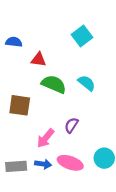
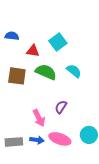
cyan square: (82, 36) -> (58, 42), moved
brown square: (20, 105) -> (17, 76), moved
pink arrow: (46, 138) -> (39, 118), turned -66

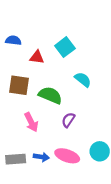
green semicircle: (46, 72) -> (50, 95), moved
pink arrow: (39, 118) -> (31, 122), moved

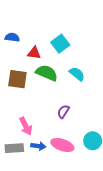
green semicircle: (50, 95) -> (47, 73), moved
pink arrow: (31, 122) -> (26, 126), moved

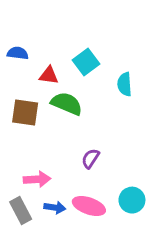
cyan semicircle: (77, 74) -> (125, 84), moved, turned -133
pink arrow: (26, 126) -> (37, 179), turned -66
gray rectangle: (14, 148) -> (21, 210), turned 66

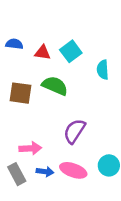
red triangle: (49, 75) -> (43, 53), moved
purple semicircle: (90, 158) -> (74, 131), size x1.5

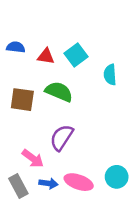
purple semicircle: (74, 131) -> (62, 138), moved
pink arrow: (30, 148) -> (33, 158), turned 40

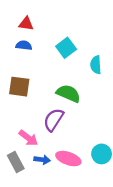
blue semicircle: (16, 47) -> (24, 45), moved
red triangle: (46, 56) -> (26, 24), moved
green semicircle: (59, 92) -> (68, 93), moved

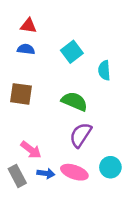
purple semicircle: (54, 120) -> (81, 135), moved

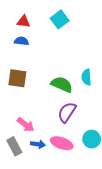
cyan square: (72, 52) -> (60, 19), moved
cyan semicircle: (104, 70) -> (86, 77), moved

